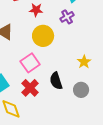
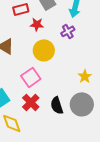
black semicircle: (56, 81) -> (57, 105), moved
gray circle: (81, 90) -> (82, 104), size x1.5

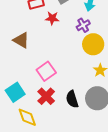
yellow circle: (44, 50) -> (93, 44), moved

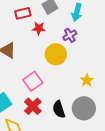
yellow circle: (93, 44) -> (56, 54), moved

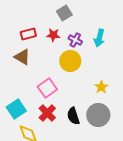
cyan arrow: (77, 12) -> (99, 38), moved
red rectangle: (23, 13) -> (28, 34), moved
purple cross: (70, 35) -> (75, 40), moved, turned -32

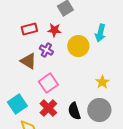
purple cross: (75, 40) -> (46, 50), moved
brown triangle: (22, 57) -> (28, 61), moved
yellow circle: (70, 61) -> (78, 46), moved

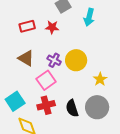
cyan arrow: (100, 33) -> (89, 17), moved
yellow circle: (78, 46) -> (76, 60), moved
purple cross: (46, 50) -> (54, 60), moved
red cross: (48, 108) -> (46, 105), turned 30

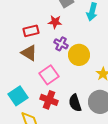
red rectangle: (27, 26) -> (31, 31), moved
purple cross: (54, 60) -> (61, 44), moved
red cross: (46, 105) -> (49, 100), turned 36

